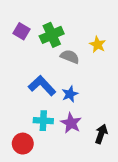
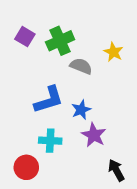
blue L-shape: (42, 86) -> (49, 100), turned 116
purple star: (71, 123) -> (94, 135), moved
black arrow: (101, 134) -> (116, 170), moved, turned -48

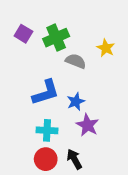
red circle: (26, 167) -> (46, 159), moved
black arrow: (116, 170) -> (74, 159), moved

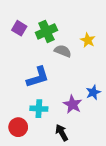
blue star: (76, 102) -> (93, 92), moved
red circle: (46, 159) -> (18, 127), moved

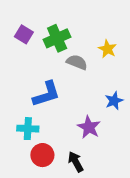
blue star: (93, 92) -> (114, 101), moved
cyan cross: (39, 109) -> (28, 129), moved
red circle: (18, 127) -> (42, 155), moved

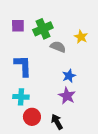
purple square: (24, 34) -> (18, 26), turned -32
blue L-shape: (46, 94) -> (23, 66), moved, turned -75
blue star: (114, 101) -> (69, 76), moved

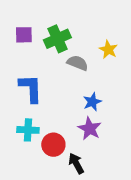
red circle: (32, 117) -> (53, 145), moved

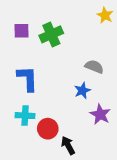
yellow star: (108, 50) -> (105, 15), moved
gray semicircle: (78, 63) -> (94, 67), moved
purple star: (90, 129) -> (100, 114), moved

